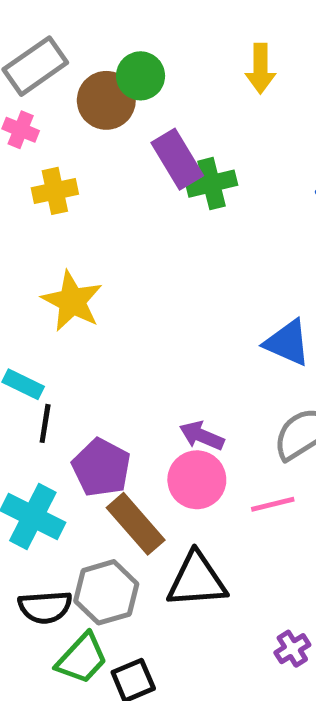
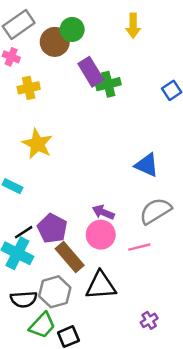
black line: (45, 423) -> (24, 232), moved, turned 48

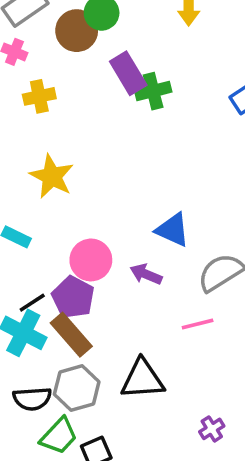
blue triangle: (147, 165) -> (173, 230), moved
pink circle: (101, 235) -> (91, 260), moved
brown rectangle: (70, 257) -> (71, 335), moved

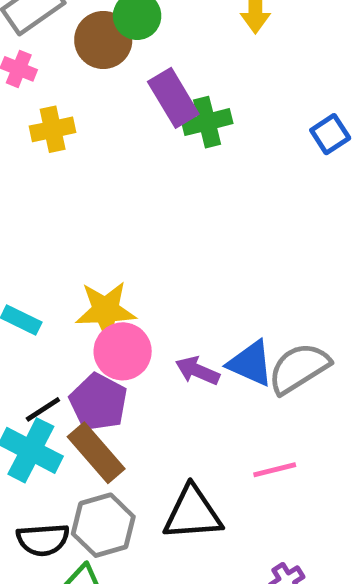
yellow star: (52, 176) -> (106, 310), moved, turned -30
blue triangle: (173, 230) -> (251, 363), moved
pink line: (198, 324) -> (275, 470), moved

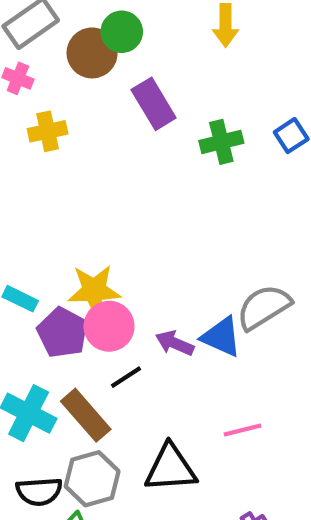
green cross: (207, 122) -> (221, 142), moved
gray semicircle: (299, 368) -> (264, 307), moved
purple pentagon: (98, 402) -> (62, 333), moved
black line: (43, 409) -> (126, 377), moved

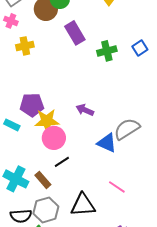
purple pentagon: (62, 333) -> (32, 105), moved, turned -30
purple arrow: (175, 343) -> (85, 110), moved
brown rectangle: (86, 415) -> (43, 180), size x0.7
pink line: (243, 430) -> (117, 187), turned 48

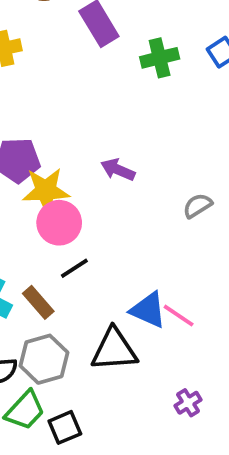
gray semicircle: (127, 129) -> (198, 206), size x0.6
blue triangle: (107, 143) -> (148, 310), moved

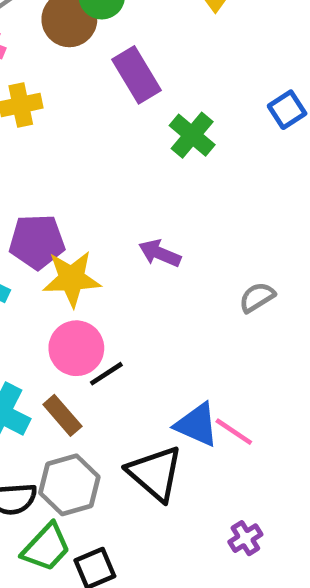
green cross: (160, 58) -> (192, 135), moved, turned -36
pink circle: (59, 223) -> (76, 348), moved
black triangle: (114, 350) -> (155, 473), turned 45

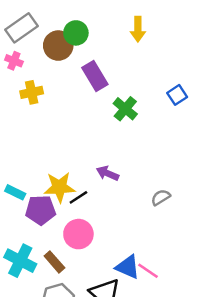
purple pentagon: (37, 242) -> (40, 210), moved
pink circle: (76, 348) -> (78, 234), moved
black line: (106, 374) -> (78, 197), moved

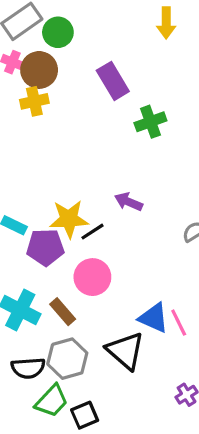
green circle: (76, 33) -> (58, 32), moved
brown circle: (58, 46) -> (39, 70), moved
green cross: (125, 109) -> (150, 122), turned 30
pink line: (148, 271) -> (179, 323), turned 30

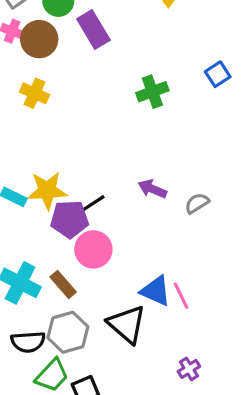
purple rectangle: (113, 81) -> (93, 30), moved
yellow cross: (34, 101) -> (34, 93), moved, turned 36
purple arrow: (129, 202) -> (152, 189), moved
yellow star: (69, 219) -> (47, 190), moved
purple pentagon: (45, 247) -> (69, 219), moved

